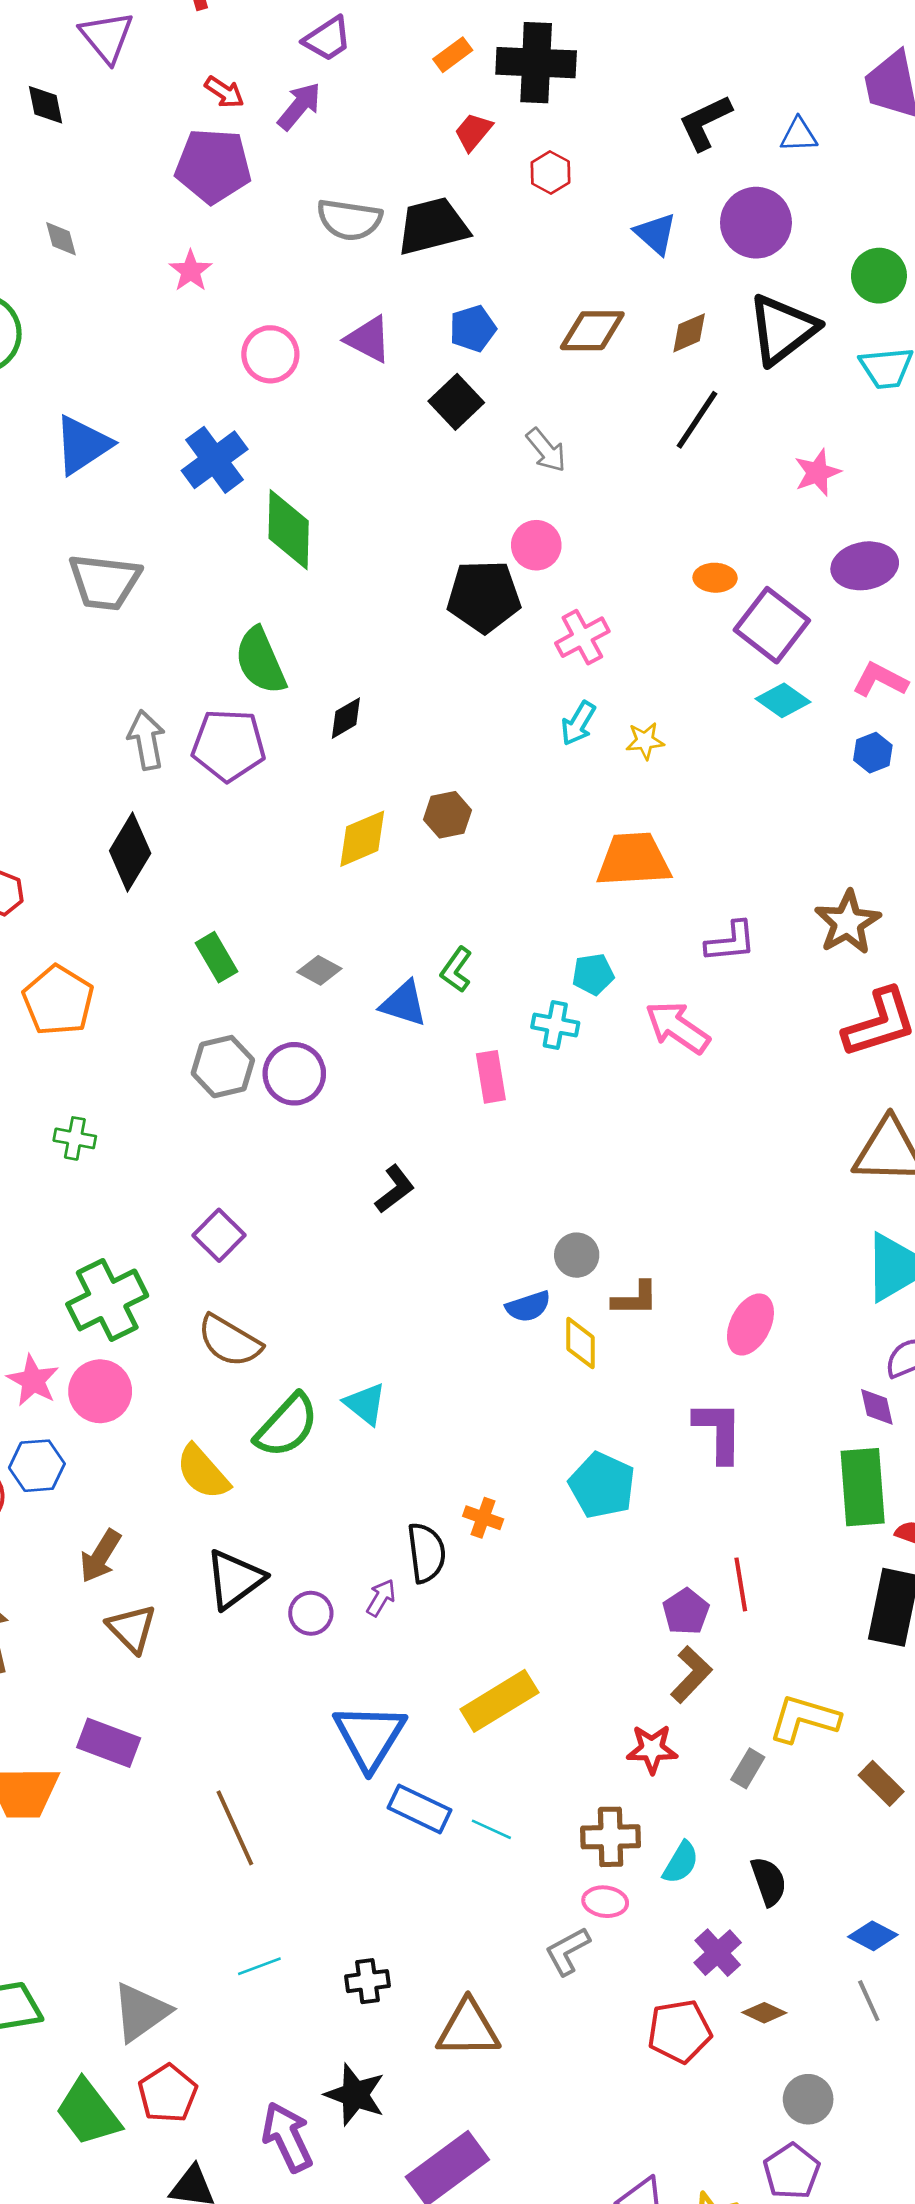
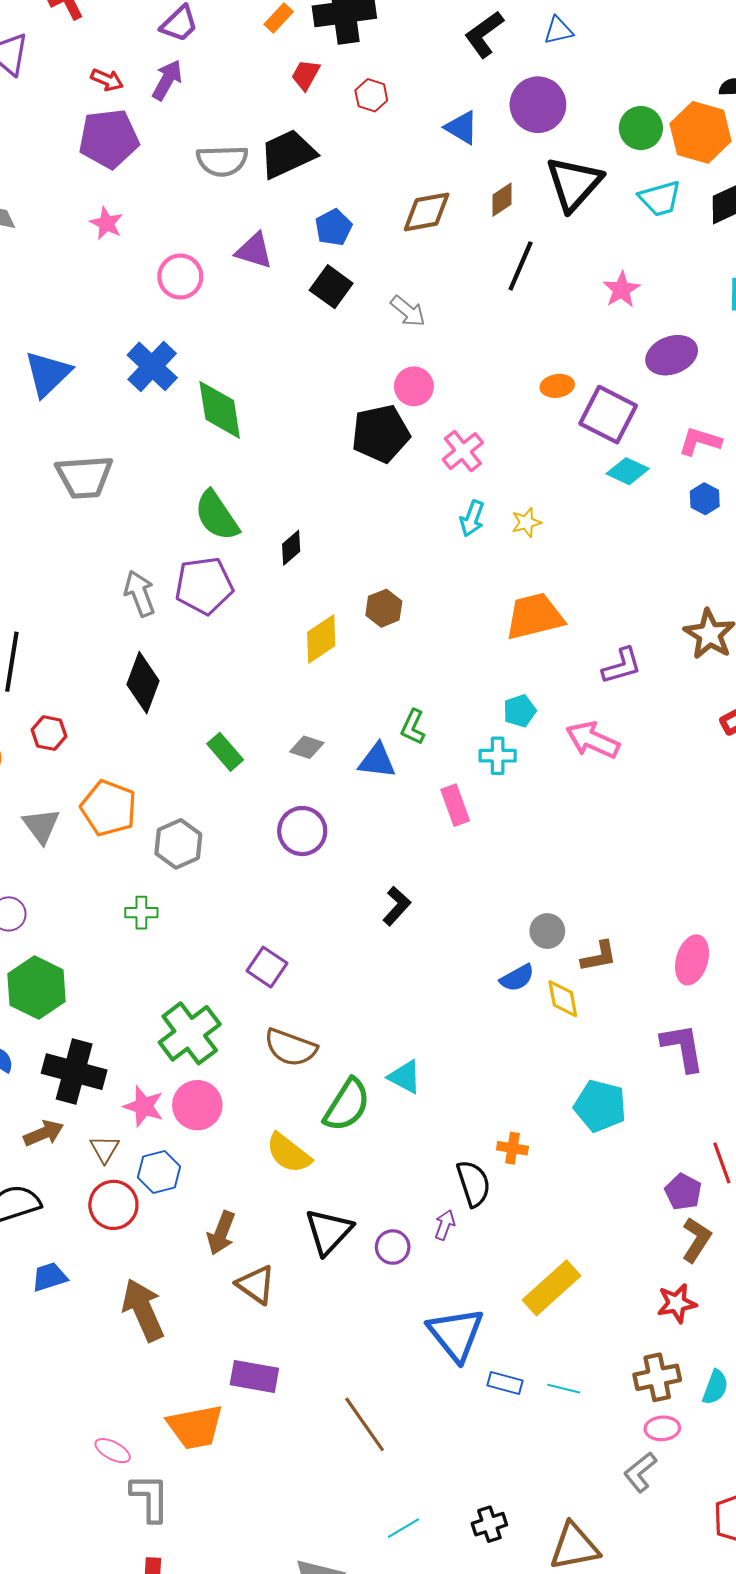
gray hexagon: (223, 1067) -> (178, 844), moved
blue rectangle: (420, 1809) -> (505, 1383), size x0.7

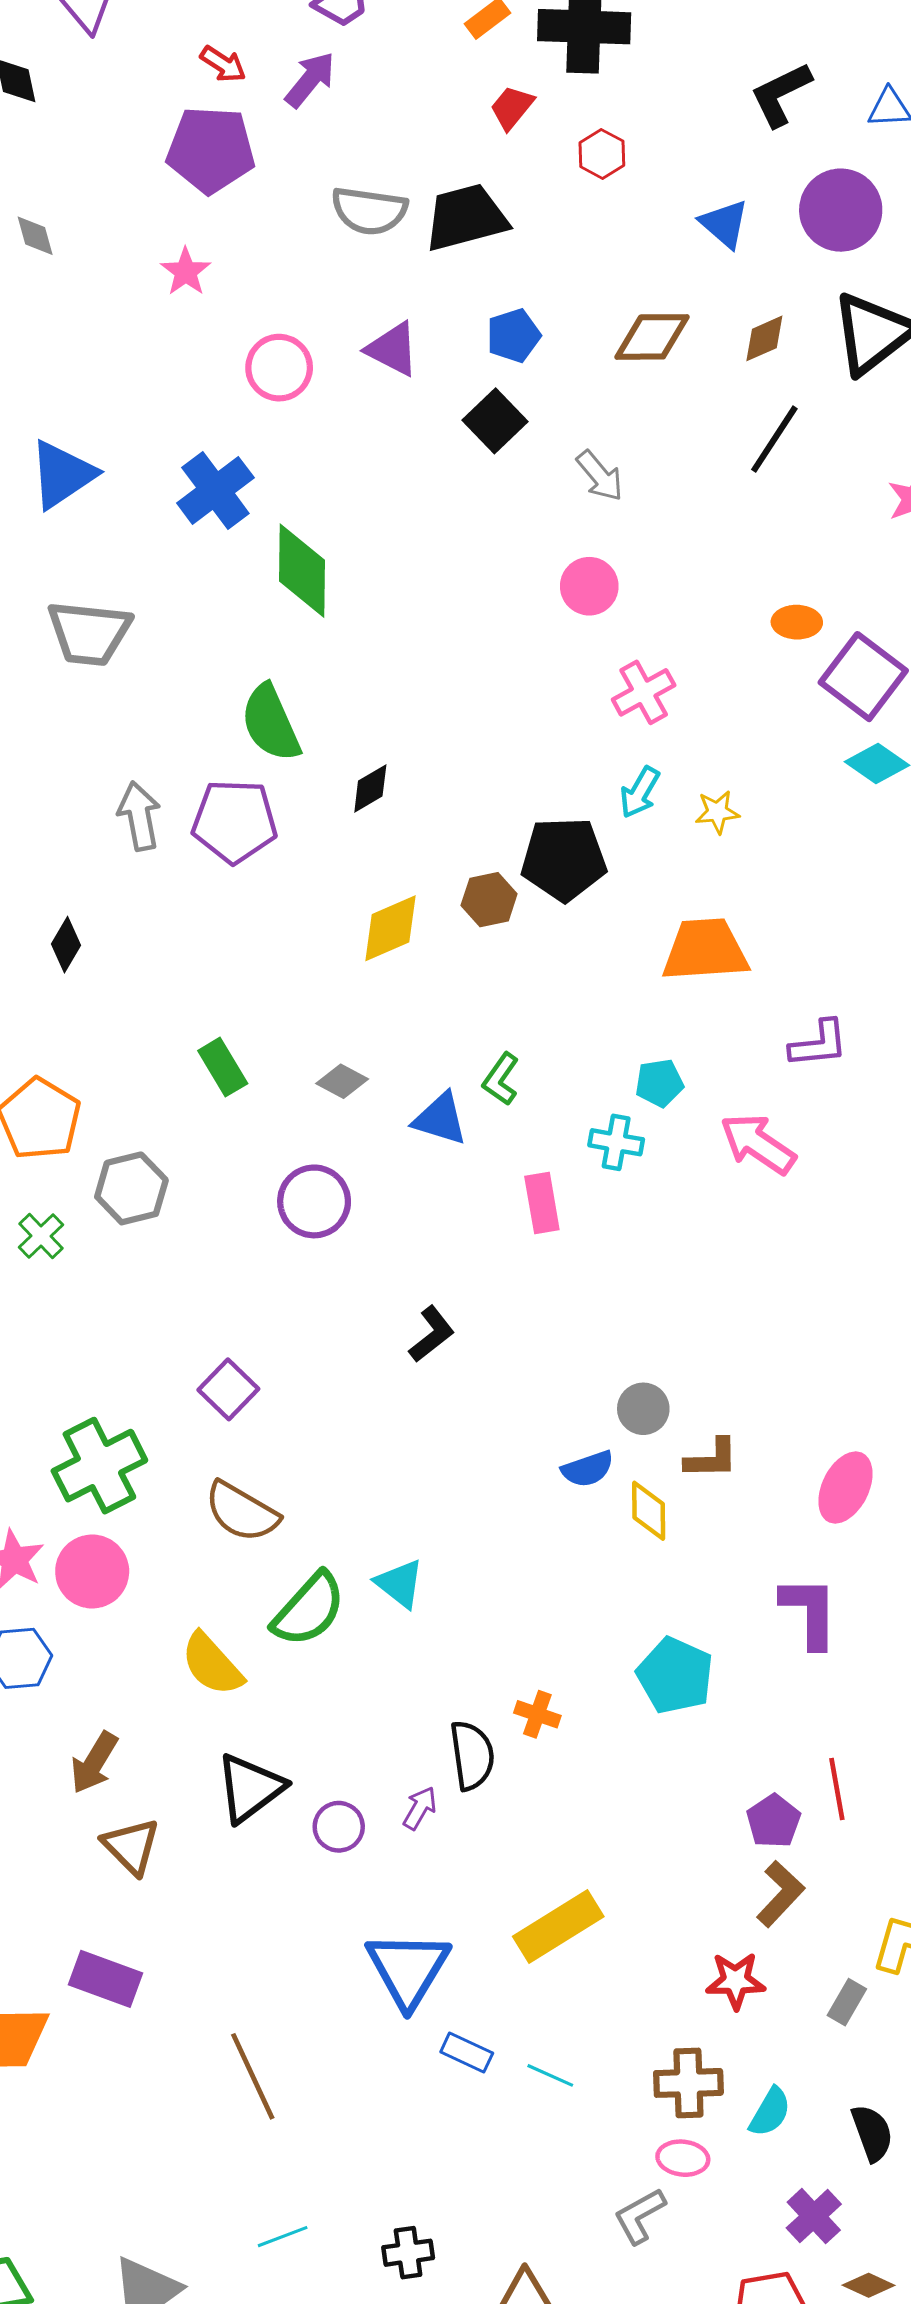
black pentagon: (381, 434) -> (564, 859), moved
black diamond: (143, 683) -> (66, 945), moved, size x0.6
green cross: (141, 913) -> (41, 1236), moved, turned 36

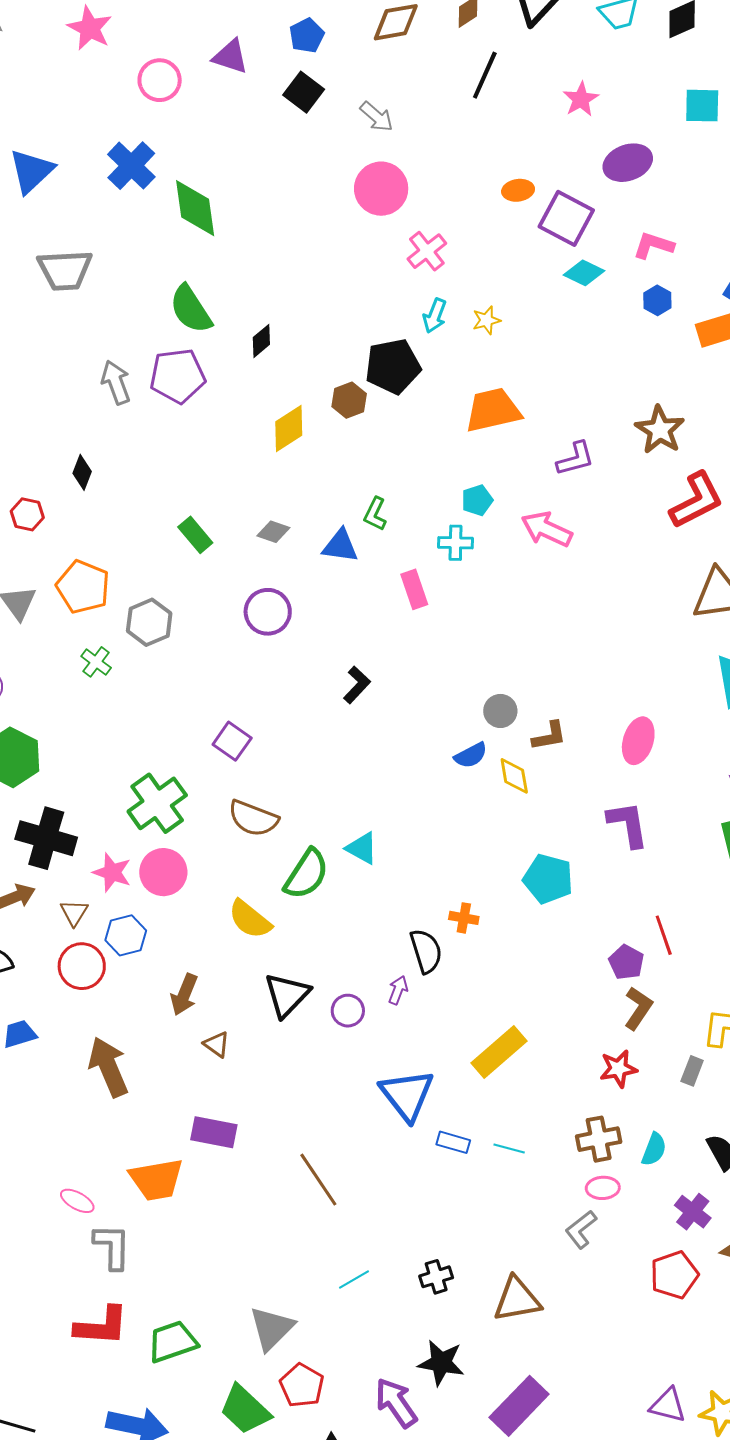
pink star: (186, 272) -> (90, 28), size x1.4
pink circle: (589, 586) -> (381, 189), size x1.4
brown triangle: (131, 1846) -> (217, 1044), size x0.7

